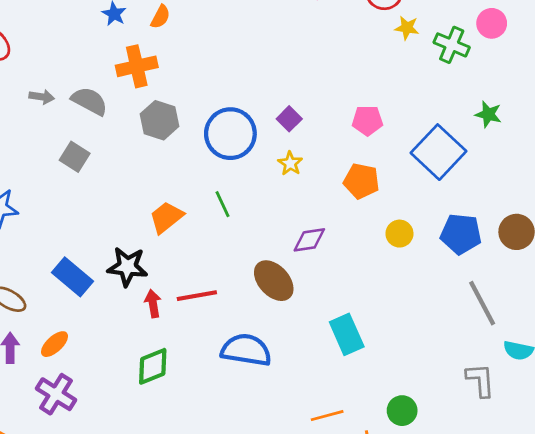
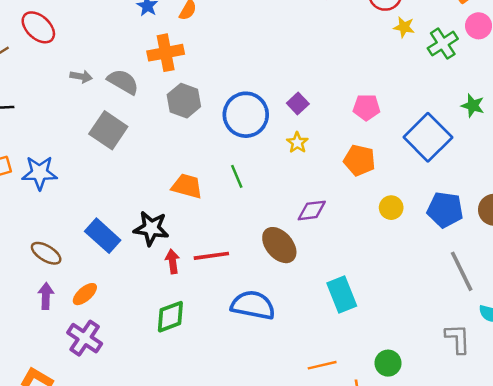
green cross: (452, 45) -> (443, 44), turned 32
gray square: (75, 157) -> (108, 130), size x1.4
orange trapezoid: (166, 217) -> (187, 186), turned 52

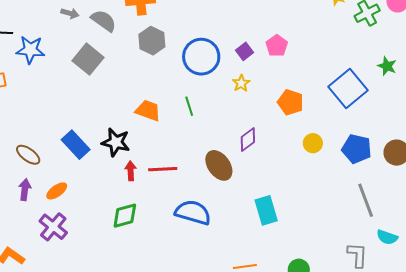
pink pentagon: (366, 107) -> (277, 46), moved, turned 30
blue star: (40, 173) -> (30, 50), moved
purple diamond: (312, 210) -> (248, 140), turned -35

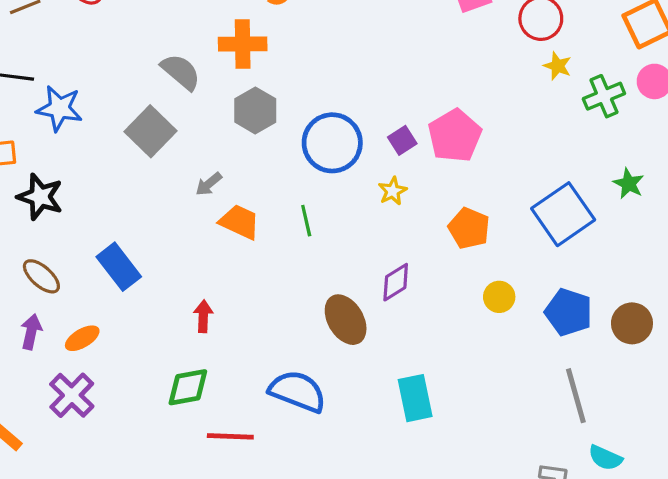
gray arrow: (70, 13) -> (209, 184), moved, turned 120
pink pentagon: (277, 46) -> (455, 136), size x1.5
black star: (116, 142) -> (40, 197), moved
red line: (163, 169) -> (230, 436), moved

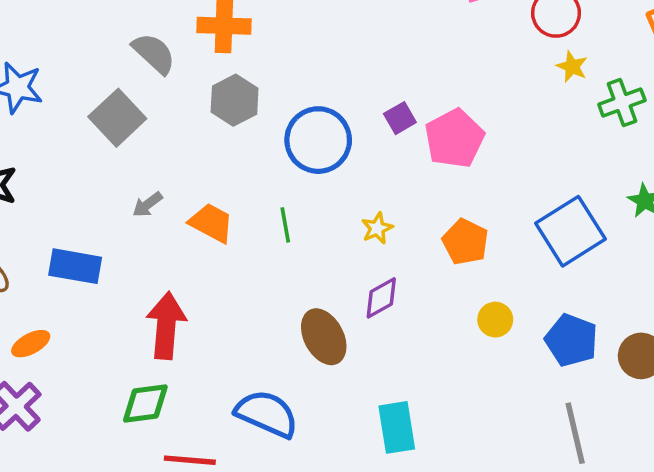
purple square: (402, 140) -> (400, 118), moved
gray arrow: (209, 184) -> (147, 204), moved
yellow star: (393, 191) -> (377, 228), moved
blue rectangle: (119, 267) -> (75, 266), turned -45
red arrow: (203, 316) -> (166, 326), size x1.8

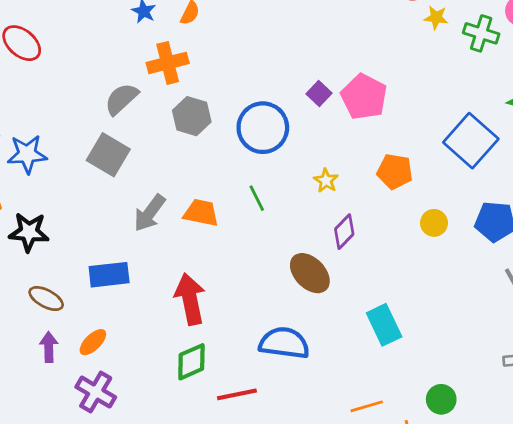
gray semicircle: (154, 53) -> (121, 99), turned -69
green cross: (622, 102) -> (481, 33), turned -36
gray arrow: (147, 204) -> (150, 213), size x1.6

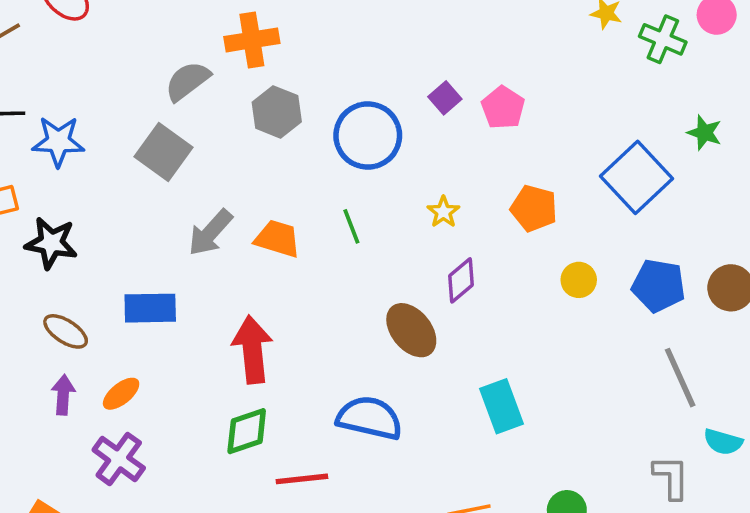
pink pentagon: (364, 97) -> (503, 108), size x0.7

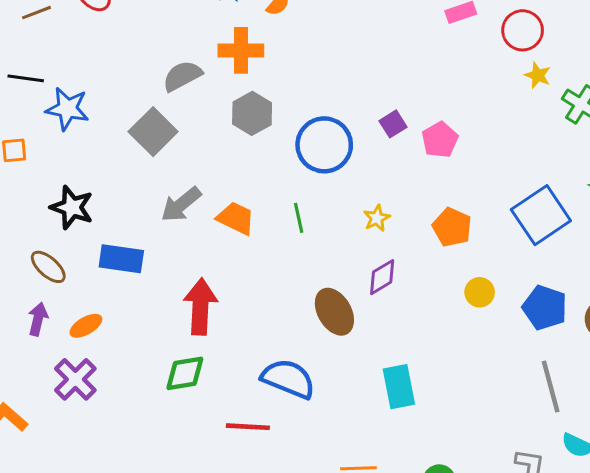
black star: (51, 243) -> (72, 207), moved
red line: (302, 479) -> (248, 427), moved

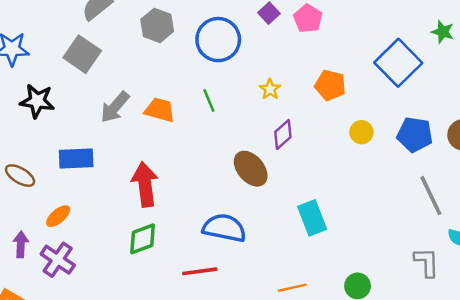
black star: (72, 207) -> (37, 101), moved
purple arrow: (38, 319) -> (21, 244), moved

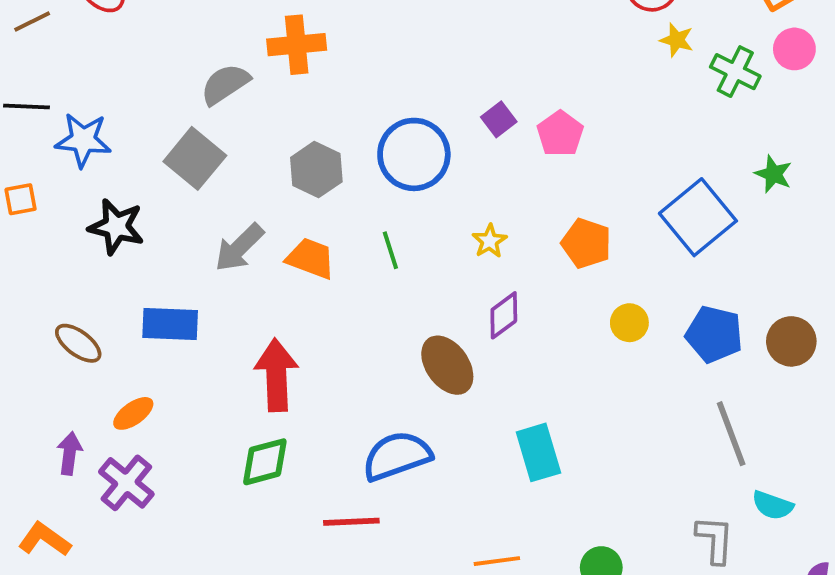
gray hexagon: (157, 25) -> (316, 170), moved
blue semicircle: (224, 228) -> (397, 456), turned -36

